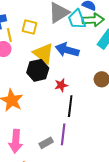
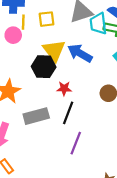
yellow square: (30, 27) -> (47, 19), turned -35
purple line: (63, 134) -> (76, 143), moved
gray rectangle: (46, 143) -> (36, 116), moved, size x1.6

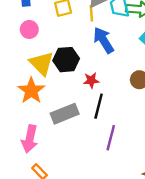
yellow line: (23, 22) -> (91, 13), moved
yellow triangle: (54, 50) -> (42, 63), moved
blue arrow: (80, 53) -> (104, 40), turned 35

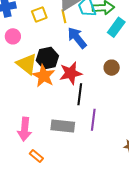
red star: (91, 80) -> (71, 73), size x1.6
orange star: (31, 91) -> (44, 76), moved
gray rectangle: (65, 114) -> (63, 126), moved, turned 35

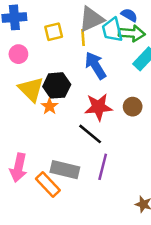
red star: (71, 73) -> (98, 107), moved
orange star: (44, 76) -> (50, 106), size x0.6
black line: (80, 94) -> (90, 134), turned -65
orange rectangle: (36, 156) -> (48, 184), moved, size x1.5

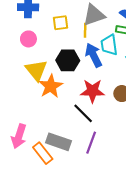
cyan trapezoid: (112, 30) -> (109, 45), moved
black hexagon: (57, 85) -> (68, 60), moved
orange star: (50, 106) -> (51, 86), size x1.6

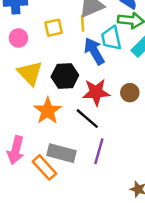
yellow square: (60, 23) -> (54, 28), moved
black hexagon: (68, 60) -> (65, 76), moved
orange star: (51, 86) -> (48, 111), moved

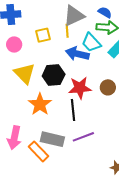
cyan trapezoid: (111, 38) -> (91, 43), turned -30
blue arrow: (94, 51) -> (77, 54), turned -45
black line: (87, 119) -> (73, 110), turned 45
purple line: (99, 151) -> (83, 137), turned 55

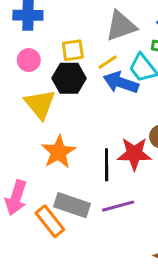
yellow line: (67, 31) -> (108, 62), moved, turned 56
black hexagon: (54, 75) -> (69, 78), moved
red star: (80, 88) -> (134, 154), moved

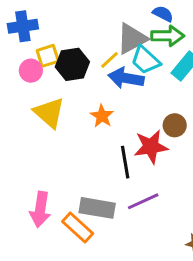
gray triangle: (121, 26) -> (132, 39), moved
yellow square: (73, 50) -> (48, 56), moved
black hexagon: (69, 78) -> (72, 64), moved
orange star: (58, 152) -> (102, 116), moved, size x0.7

